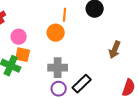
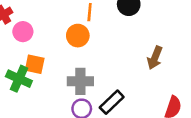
pink circle: (19, 37) -> (23, 32), moved

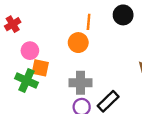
pink circle: (23, 32) -> (30, 51), moved

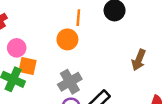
gray cross: (81, 83) -> (70, 82), turned -30

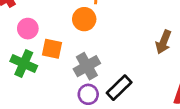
orange square: (28, 66) -> (52, 49), moved

